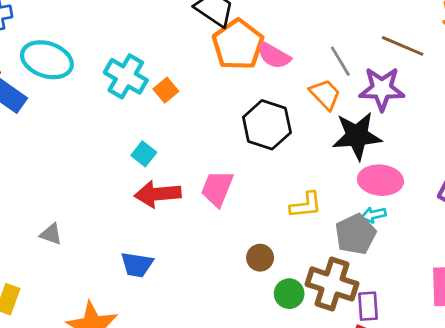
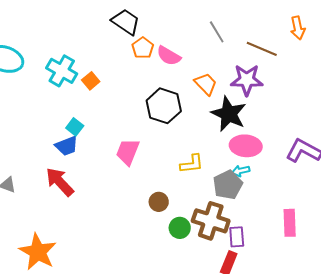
orange pentagon: (238, 45) -> (143, 48), size x0.6
gray line: (340, 61) -> (217, 32), moved
black star: (357, 136) -> (229, 114), turned 30
red arrow: (158, 194) -> (60, 182), moved, turned 52
blue trapezoid: (137, 265) -> (67, 146), moved, turned -30

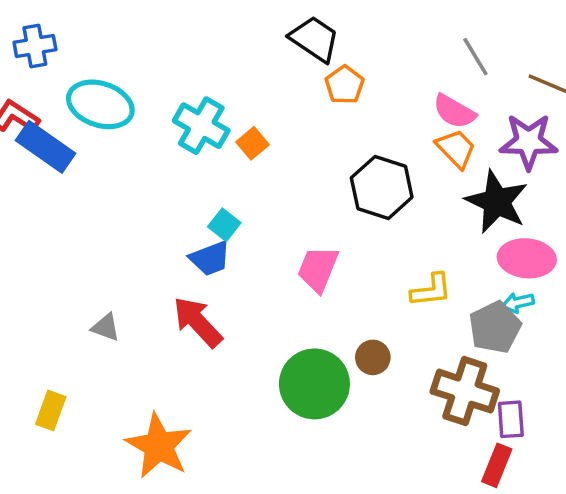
pink semicircle: (169, 56) -> (454, 111), moved
green circle: (180, 228) -> (314, 384), moved, size x1.8

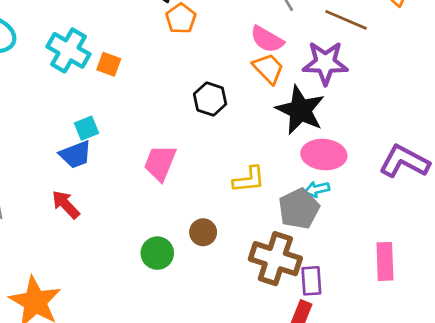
orange square: (253, 143) -> (109, 64), turned -30
black hexagon: (382, 188) -> (210, 99), size x0.7
cyan square: (224, 225) -> (87, 128), turned 30
red arrow: (198, 322) -> (66, 205), size x0.7
green circle: (314, 384) -> (157, 253), size x0.6

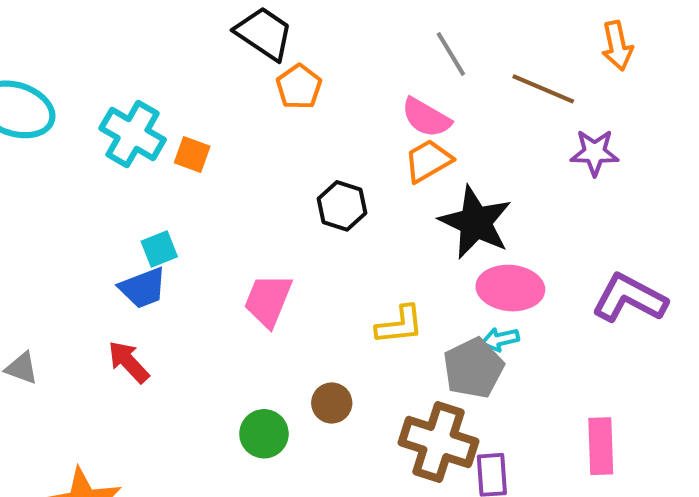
purple star: (325, 63) -> (595, 152), moved, size x0.7
orange trapezoid: (268, 68) -> (428, 161), turned -76

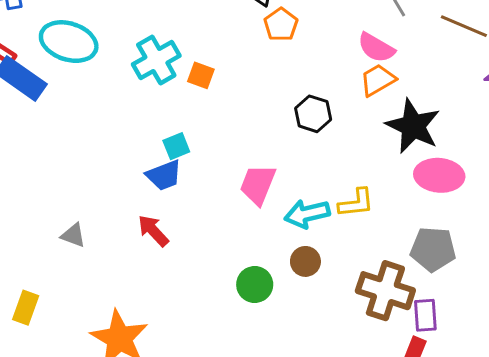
cyan cross: (133, 134) -> (156, 60), turned 30
cyan arrow: (500, 339) -> (307, 214), moved, size x1.6
gray pentagon: (473, 368) -> (433, 249), moved, turned 30

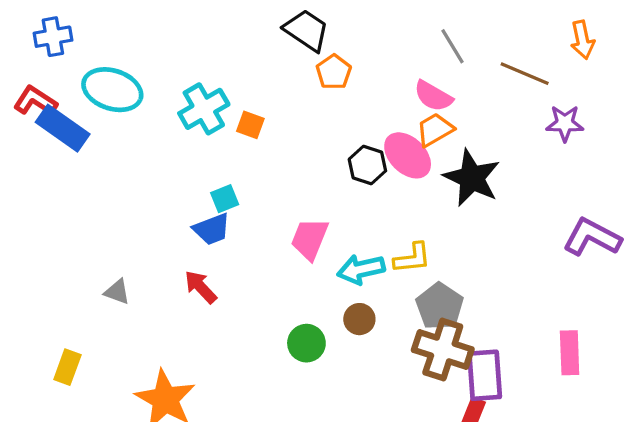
pink ellipse: (439, 175) -> (408, 155), moved, turned 39
gray pentagon: (433, 249) -> (440, 306), moved, turned 30
purple rectangle: (425, 315) -> (485, 375), size x1.5

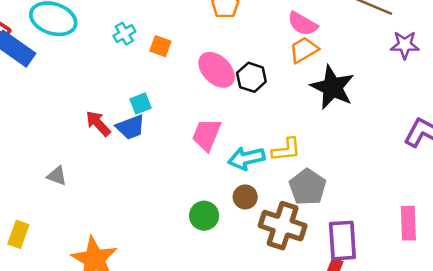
cyan cross: (204, 109) -> (124, 34), size x0.6
pink ellipse: (408, 155) -> (217, 70), moved
red arrow: (201, 287) -> (98, 123), moved
brown cross: (443, 350) -> (283, 226), moved

